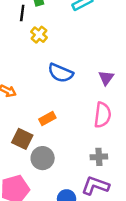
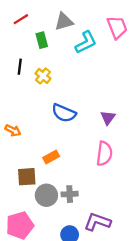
black line: (22, 13) -> (20, 67), moved
brown square: (22, 139) -> (27, 177), turned -30
gray cross: (99, 157) -> (70, 194), moved

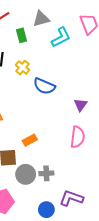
blue semicircle: (64, 113) -> (44, 86), moved

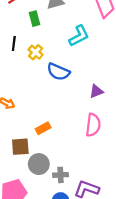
cyan L-shape: (61, 37) -> (79, 36), moved
purple triangle: (81, 105) -> (96, 91), turned 32
gray cross: (46, 173) -> (61, 175), moved

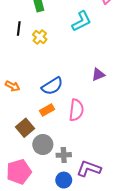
blue semicircle: (58, 72) -> (52, 86), moved, turned -55
pink semicircle: (93, 125) -> (76, 110), moved
brown square: (20, 147) -> (25, 128), turned -36

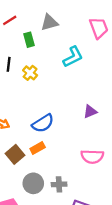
pink semicircle: (76, 110) -> (92, 157), moved, turned 85
brown square: (25, 128) -> (15, 154), moved
gray cross: (64, 155) -> (59, 184), moved

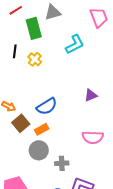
green rectangle: (29, 40) -> (34, 28), size x1.5
brown square: (15, 154) -> (21, 123), moved
gray circle: (33, 183) -> (39, 150), moved

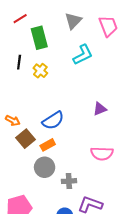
gray triangle: (53, 12) -> (73, 21), moved, turned -30

